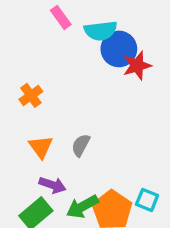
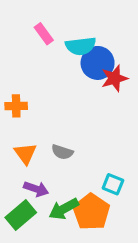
orange cross: (31, 95) -> (16, 106), turned 35
gray semicircle: (81, 145) -> (62, 152), turned -100
cyan square: (147, 200) -> (113, 184), moved

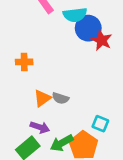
red star: (114, 78) -> (102, 40), turned -30
orange triangle: (25, 154) -> (42, 98), moved, turned 30

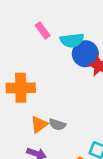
orange cross: (24, 62) -> (21, 88), size x1.6

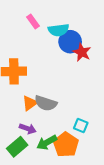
gray semicircle: (57, 124) -> (46, 103), size x1.5

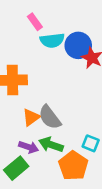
cyan semicircle: (58, 30) -> (52, 40), moved
gray semicircle: (46, 103) -> (50, 117), turned 35
green arrow: (47, 142) -> (51, 145), moved, turned 48

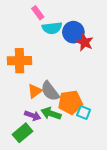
orange pentagon: (73, 166) -> (70, 102), moved, turned 30

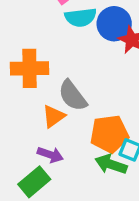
gray semicircle: (50, 91) -> (73, 96), moved
green arrow: (51, 114) -> (111, 164), moved

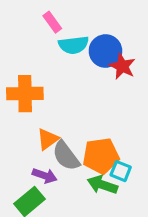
gray semicircle: (73, 96) -> (66, 156), moved

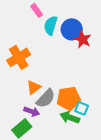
cyan semicircle: (74, 45) -> (51, 25), turned 114
orange cross: (25, 94) -> (19, 57), turned -30
gray semicircle: (66, 156) -> (46, 98), turned -100

